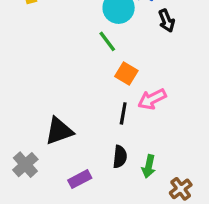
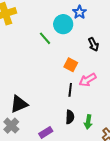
black arrow: (167, 21) -> (93, 44), moved
green line: (107, 41) -> (45, 38), moved
black triangle: (59, 131) -> (19, 104), moved

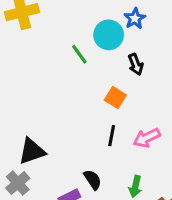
black arrow: (93, 44) -> (136, 64), moved
pink arrow: (88, 80) -> (147, 138), moved
black semicircle: (70, 117) -> (93, 180), moved, turned -40

